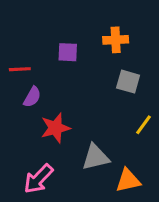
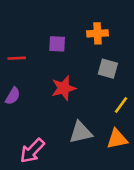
purple semicircle: (32, 97) -> (13, 96), moved
red star: (55, 128) -> (64, 88), moved
orange triangle: (128, 180) -> (117, 139), moved

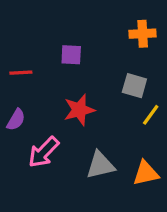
orange cross: (97, 33) -> (143, 34), moved
yellow line: (121, 105) -> (151, 115), moved
pink arrow: (32, 151) -> (44, 152), moved

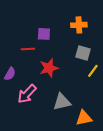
orange cross: (143, 34) -> (79, 25), moved
red line: (21, 73) -> (28, 49), moved
orange triangle: (146, 173) -> (84, 118), moved

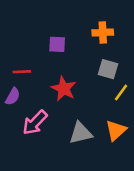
red line: (28, 49) -> (22, 72), moved
red star: (49, 68) -> (64, 89), turned -30
orange triangle: (84, 118) -> (116, 130), moved, turned -30

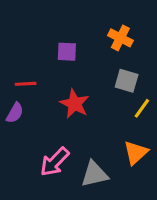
orange cross: (103, 33) -> (120, 38), turned 30
pink arrow: (35, 123) -> (55, 162), moved
gray triangle: (81, 133) -> (94, 174), moved

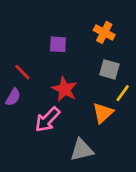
red line: (26, 84) -> (22, 72), turned 48
orange triangle: (136, 153) -> (103, 113), moved
pink arrow: (55, 162) -> (47, 120), moved

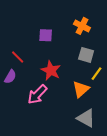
gray triangle: (82, 150) -> (86, 118), moved, turned 42

